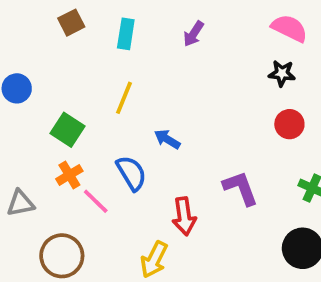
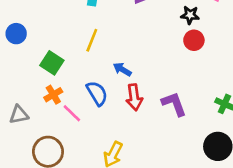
black star: (282, 73) -> (190, 15), moved
red circle: (289, 124) -> (194, 40), moved
red arrow: (184, 216) -> (134, 97), moved

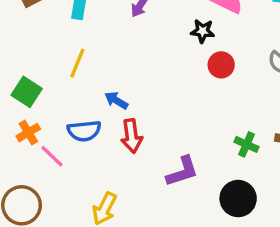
red circle: (194, 40) -> (221, 65), moved
blue semicircle: (97, 93) -> (84, 131), turned 115
purple L-shape: (174, 104) -> (182, 171), moved, turned 92

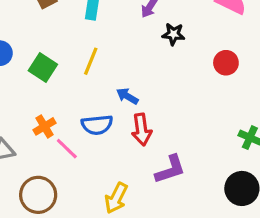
black star: (203, 31) -> (173, 34), moved
green square: (27, 92) -> (43, 68), moved
purple L-shape: (182, 171) -> (170, 169), moved

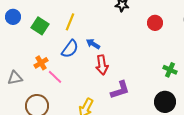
blue semicircle: (97, 125) -> (70, 49), moved, turned -48

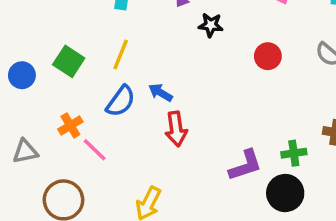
blue circle: (13, 17) -> (22, 75), moved
green cross: (170, 70) -> (294, 153), moved, turned -32
purple L-shape: (120, 90) -> (245, 165), moved

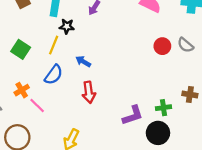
black star: (211, 25) -> (67, 26), moved
red circle: (268, 56) -> (162, 46), moved
blue arrow: (160, 93) -> (83, 62), moved

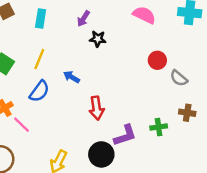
black star: (67, 26) -> (98, 39), moved
gray semicircle: (185, 45) -> (179, 78), moved
red arrow: (89, 92) -> (97, 108), moved
black circle: (158, 133) -> (101, 154), moved

